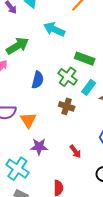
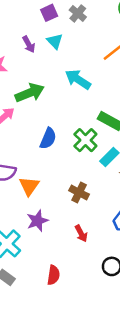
brown cross: (67, 106) -> (79, 192), moved
purple star: (39, 147) -> (37, 221), turned -30

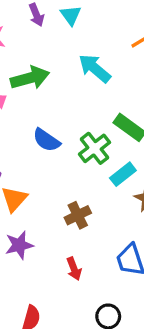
blue semicircle: (48, 138) -> (46, 140), turned 95
brown cross: (79, 192) -> (78, 215), turned 30

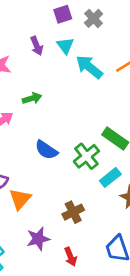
cyan arrow: (95, 68) -> (89, 67), moved
green arrow: (30, 78) -> (32, 98), size x0.6
purple star: (19, 245) -> (38, 239), moved

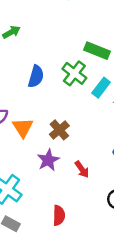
blue semicircle: (46, 150) -> (36, 76), turned -95
brown cross: (73, 212) -> (59, 130), moved

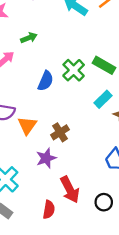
green cross: (74, 73) -> (74, 70), moved
red arrow: (82, 169) -> (70, 190), moved, size x1.6

